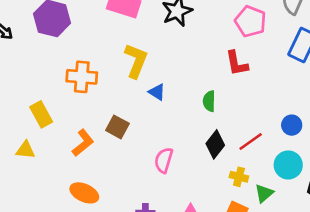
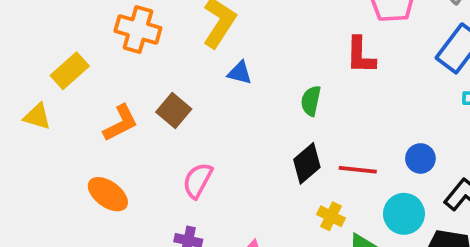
blue triangle: (157, 92) -> (240, 73), turned -30
yellow rectangle: (41, 114) -> (70, 71), turned 65
red line: (251, 142) -> (358, 170), turned 30
pink semicircle: (164, 160) -> (198, 180), moved

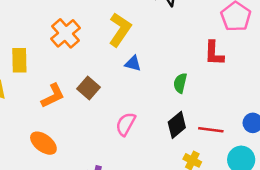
orange cross: (138, 30) -> (65, 33), turned 32
yellow rectangle: (70, 71) -> (19, 60), turned -50
pink semicircle: (198, 180) -> (126, 124), moved

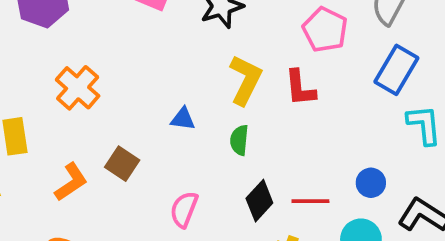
yellow L-shape: (120, 30) -> (245, 80), moved
green semicircle: (180, 83) -> (239, 140), moved

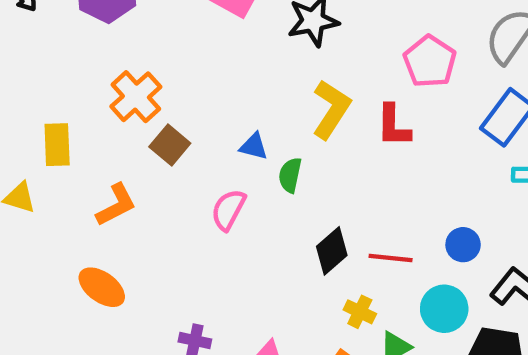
green semicircle: (239, 140) -> (290, 175), moved
brown square: (122, 164) -> (170, 145), moved
pink semicircle: (184, 209) -> (228, 210), moved

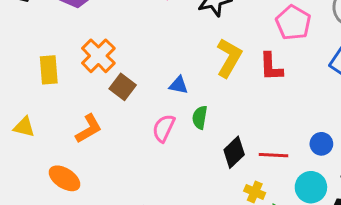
yellow rectangle: (57, 145) -> (49, 70), moved
green semicircle: (290, 175) -> (200, 117), moved
orange ellipse: (102, 287) -> (65, 178), moved

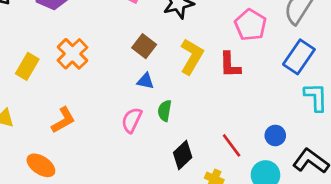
yellow rectangle: (49, 70) -> (27, 66), turned 35
brown square: (123, 87) -> (144, 46), moved
black diamond: (234, 152) -> (183, 155), moved
red line: (274, 155) -> (232, 145), turned 50

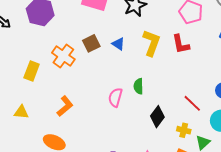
brown square: (144, 46) -> (91, 43), moved, turned 36
blue triangle: (145, 81) -> (118, 44), moved, turned 32

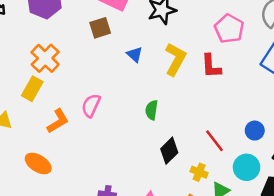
brown square: (91, 43) -> (100, 28), moved
orange cross: (63, 56) -> (45, 58), moved
yellow rectangle: (32, 71) -> (32, 89), moved
pink semicircle: (115, 97) -> (91, 106), moved

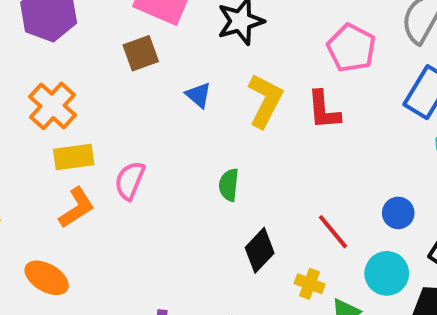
yellow rectangle: (32, 89) -> (74, 157), moved, turned 55

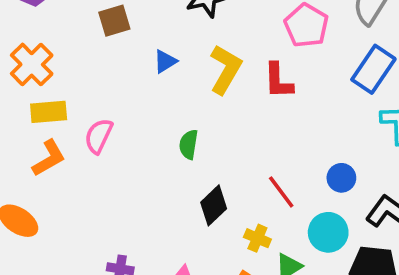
blue triangle: (198, 95) -> (165, 61), turned 45

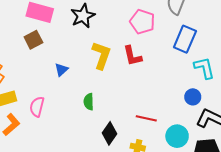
blue triangle: (165, 61) -> (61, 70), moved
blue circle: (341, 178) -> (193, 97), moved
red line: (281, 192) -> (146, 118), turned -30

